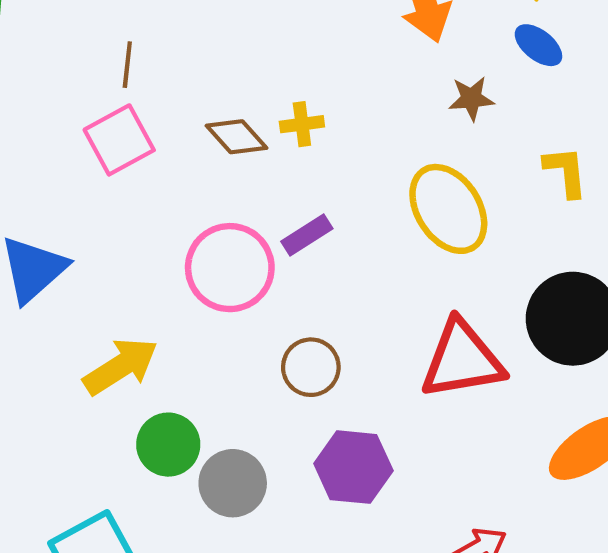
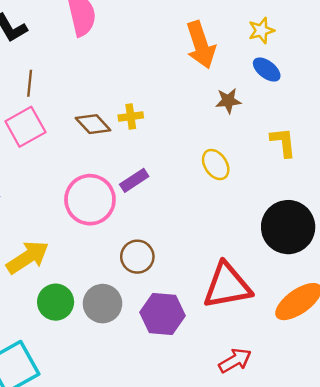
yellow ellipse: (448, 209) -> (216, 165), size x0.6
red triangle: (462, 360) -> (227, 286), moved
gray circle: (233, 483) -> (103, 304), moved

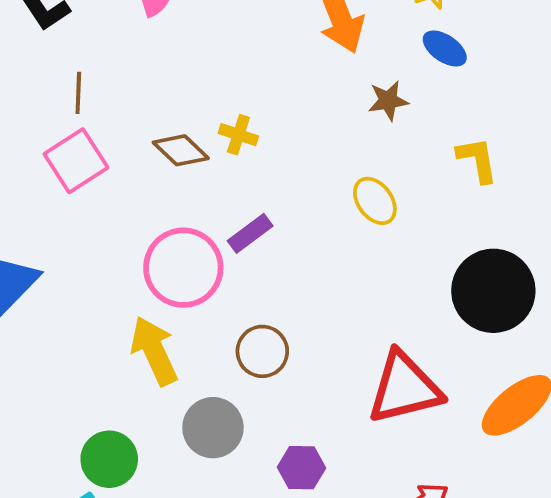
yellow cross: (131, 117) -> (238, 135), turned 30
yellow arrow: (28, 257) -> (154, 351), moved, turned -78
green circle: (56, 302) -> (109, 459), moved
purple hexagon: (163, 314) -> (301, 468), moved, size x0.7

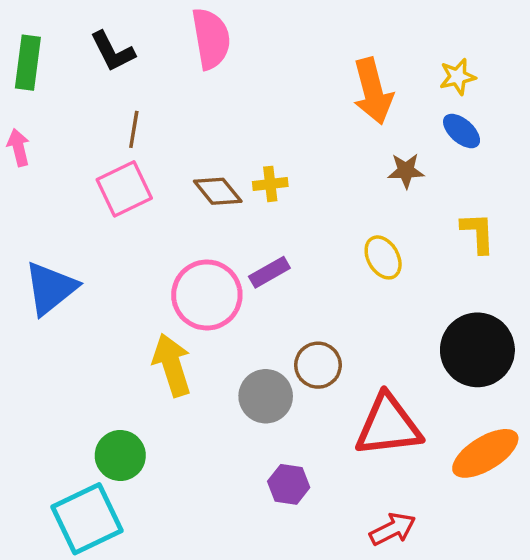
yellow cross: (238, 135) -> (270, 184), turned -32
brown circle: (262, 351) -> (318, 365), moved
gray circle: (213, 428) -> (266, 396), moved

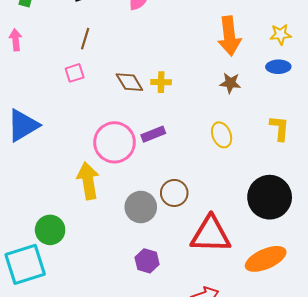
blue ellipse: (462, 131) -> (278, 67), turned -50
brown star: (406, 171) -> (230, 83), moved
pink square: (124, 189) -> (75, 73), size x0.6

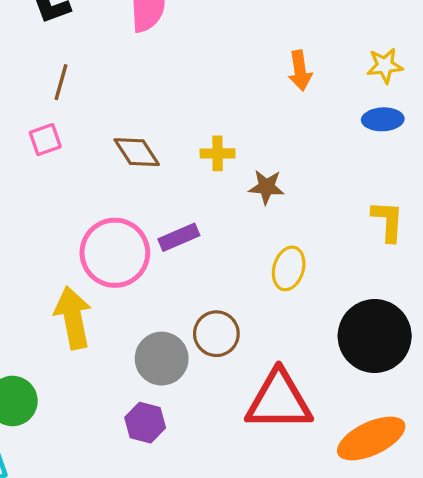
orange arrow: (229, 36) -> (300, 71), size x0.6
yellow cross: (161, 82) -> (218, 153), moved
brown star: (230, 83) -> (266, 187), moved
yellow ellipse: (222, 135) -> (289, 268), moved, turned 40
purple hexagon: (147, 261) -> (145, 423), moved

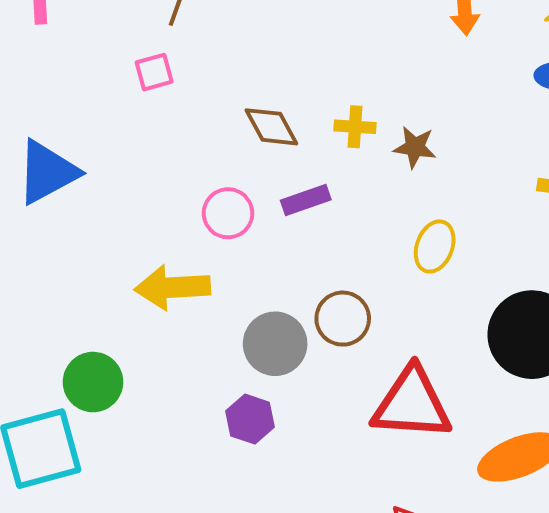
brown diamond: (137, 152) -> (271, 127), moved
yellow cross: (218, 153) -> (355, 127), moved
pink circle: (115, 253) -> (228, 213), size x0.6
yellow arrow: (73, 318) -> (172, 287), turned -86

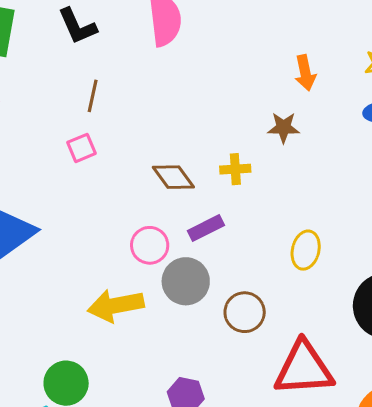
brown star: (415, 147) -> (284, 128), moved
gray circle: (275, 344) -> (186, 281), moved

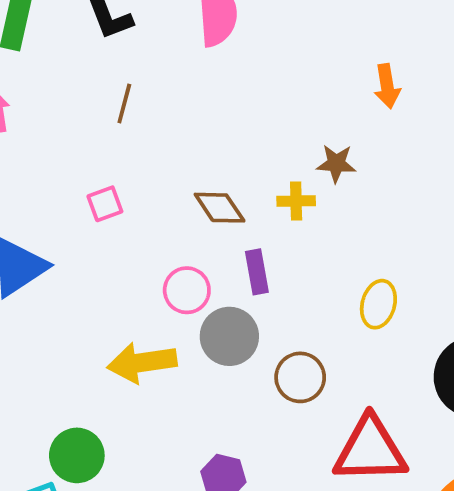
brown star: (284, 128) -> (336, 164), moved
pink square: (81, 148) -> (105, 204), moved
purple rectangle: (206, 228) -> (257, 272), turned -76

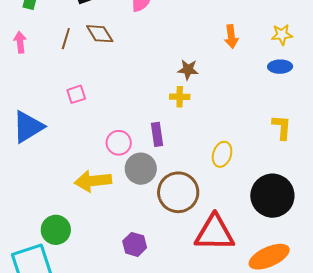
brown line: (124, 103) -> (66, 39), moved
brown star: (336, 164) -> (188, 70), moved
brown diamond: (220, 208) -> (100, 34), moved
brown circle: (300, 377) -> (178, 192), size x1.5

